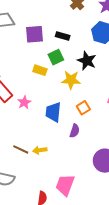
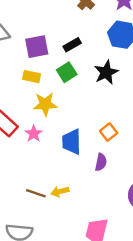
black rectangle: (63, 36) -> (72, 45), turned -40
black star: (87, 61) -> (106, 72), turned 30
yellow rectangle: (40, 70) -> (32, 77), moved
yellow star: (71, 80) -> (45, 104), moved

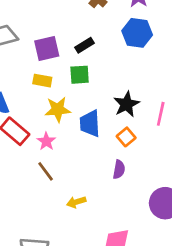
green square: (67, 72) -> (80, 75), turned 30
black star: (106, 72) -> (126, 104), moved
blue trapezoid: (72, 142) -> (90, 124), moved
brown line: (36, 193) -> (46, 171), moved, turned 36

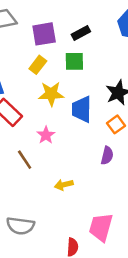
yellow rectangle: (42, 81) -> (38, 65), turned -66
pink star: (46, 141) -> (46, 135), moved
brown line: (46, 171) -> (25, 160), moved

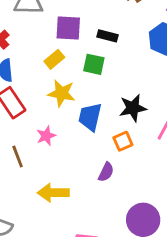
black rectangle: (81, 33) -> (108, 36), turned 30
yellow arrow: (64, 185) -> (53, 193), size x1.5

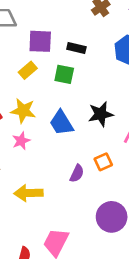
yellow star: (62, 93) -> (23, 111), moved
blue trapezoid: (90, 117) -> (61, 123), turned -44
orange square: (123, 141) -> (103, 162), moved

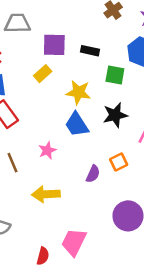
green square: (64, 74) -> (115, 75), moved
yellow star: (23, 111) -> (78, 92), moved
pink star: (21, 141) -> (47, 150), moved

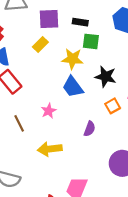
green square: (115, 75) -> (91, 41), moved
black star: (115, 115) -> (106, 77), turned 30
orange square: (119, 162) -> (113, 106), moved

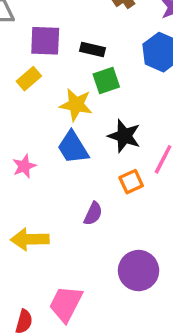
green square: (91, 41) -> (106, 80), turned -30
pink star: (49, 111) -> (24, 166), moved

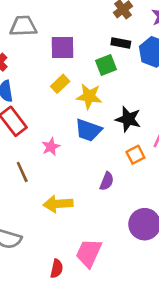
black rectangle: (93, 50) -> (121, 43), moved
yellow rectangle: (29, 79) -> (60, 84), moved
green square: (106, 80) -> (106, 65), moved
blue trapezoid: (73, 147) -> (88, 130), turned -36

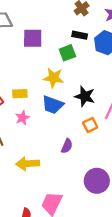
yellow rectangle: (60, 84) -> (20, 94), moved, turned 40

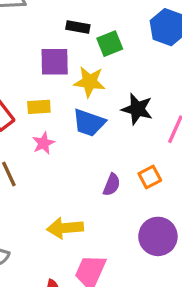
black rectangle: (80, 35) -> (78, 27), moved
purple square: (33, 38) -> (55, 62), moved
orange square: (90, 125) -> (150, 177), moved
yellow arrow: (28, 164) -> (65, 228), moved

